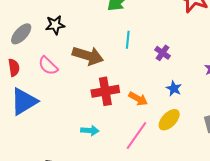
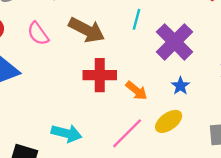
purple cross: (163, 53) -> (175, 42), size x2.0
cyan arrow: (90, 131) -> (66, 133), moved, size x1.4

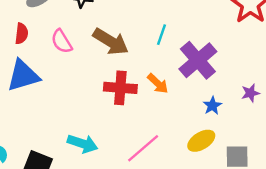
blue star: (180, 86) -> (212, 106), moved
orange arrow: (137, 91) -> (158, 84), moved
yellow ellipse: (169, 121) -> (201, 141), moved

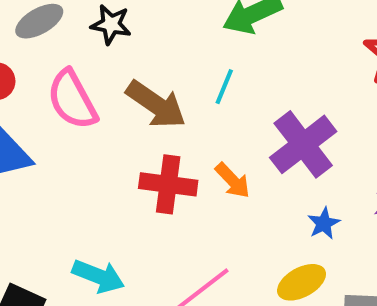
cyan line: (162, 35) -> (224, 87), moved
pink semicircle: (62, 41) -> (72, 100), size x1.4

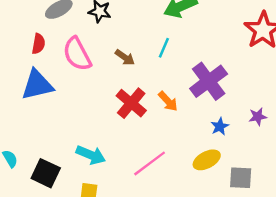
brown arrow: (156, 104) -> (125, 57), size x0.6
red cross: (168, 184) -> (131, 103), turned 32

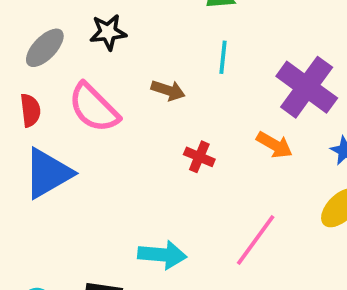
orange arrow: (168, 101) -> (274, 145), moved
red cross: (131, 103) -> (199, 157), size x0.6

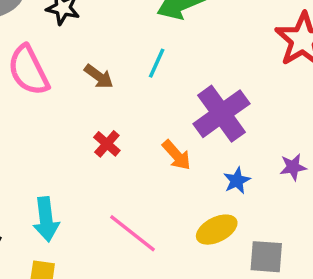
pink line: (256, 240) -> (133, 233), turned 74
cyan arrow: (162, 255) -> (46, 219), turned 60

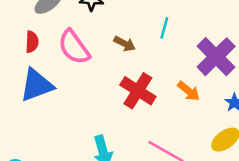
red cross: (107, 144) -> (138, 91), size x1.8

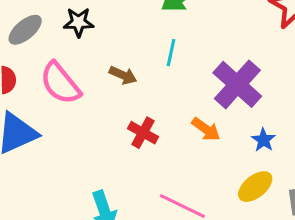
red cross: (138, 91) -> (143, 133), size x0.7

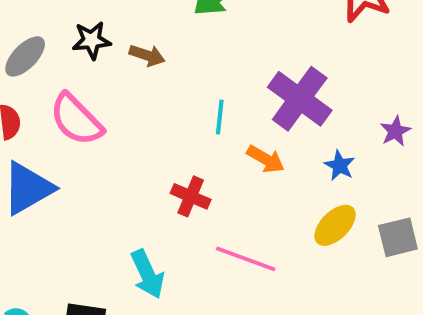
cyan line: (171, 53) -> (220, 117), moved
brown arrow: (123, 75) -> (147, 55), moved
red cross: (143, 133) -> (191, 196), moved

